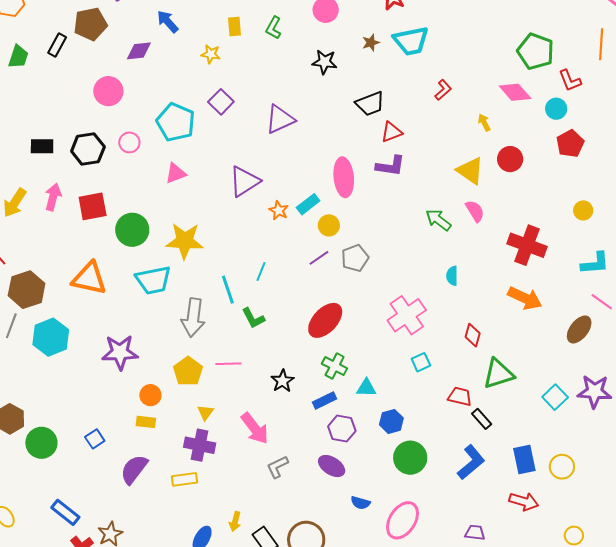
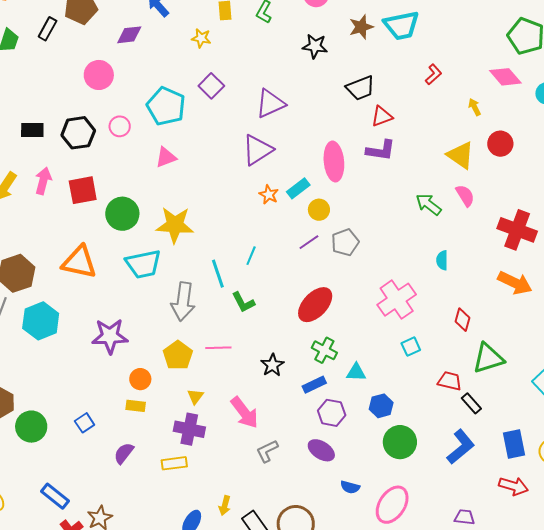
brown star: (371, 43) -> (361, 27), size x1.4
purple triangle: (244, 181) -> (258, 150), moved
purple semicircle: (134, 469) -> (124, 453), size x0.7

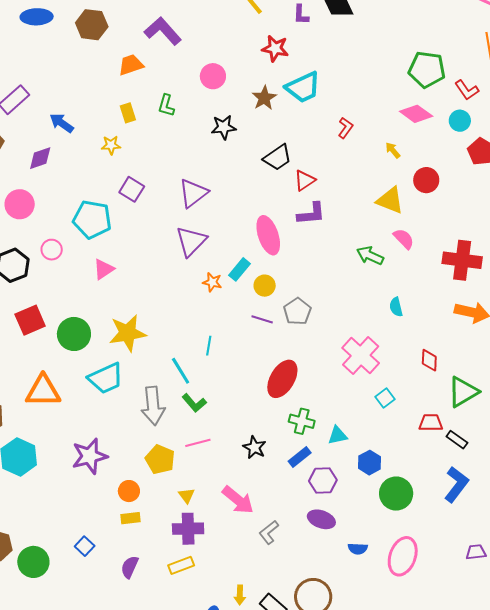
purple line: (309, 242) -> (262, 319), turned 65
green L-shape: (243, 302) -> (194, 403), moved

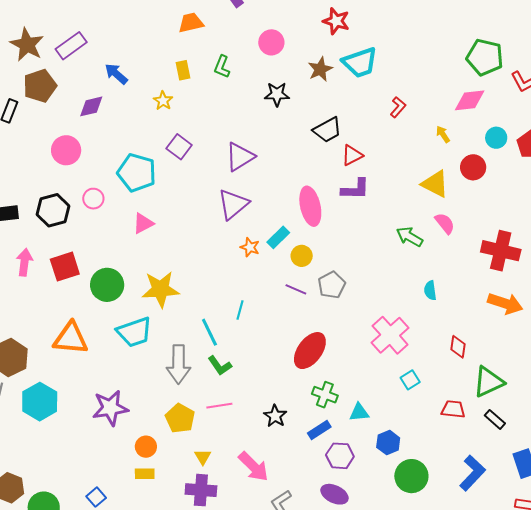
pink diamond: (416, 114) -> (470, 100), turned -48
cyan circle: (460, 121) -> (496, 138), moved
yellow star: (111, 145) -> (163, 101), turned 30
black rectangle: (457, 440) -> (495, 419), moved

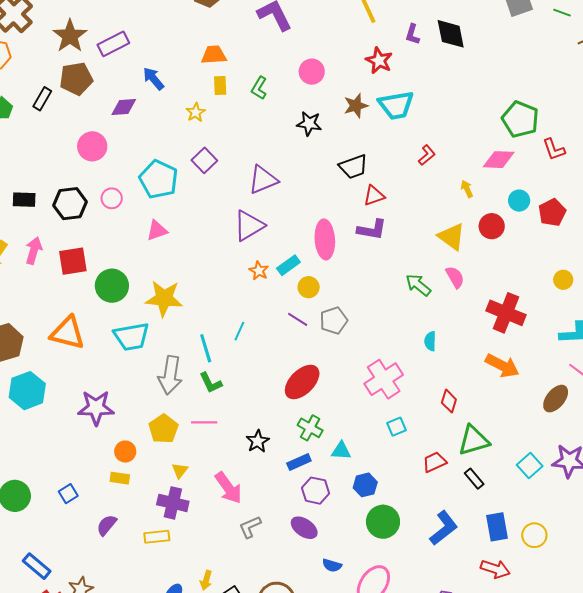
orange trapezoid: (191, 23) -> (214, 55), moved
red trapezoid: (453, 409) -> (434, 462), turned -40

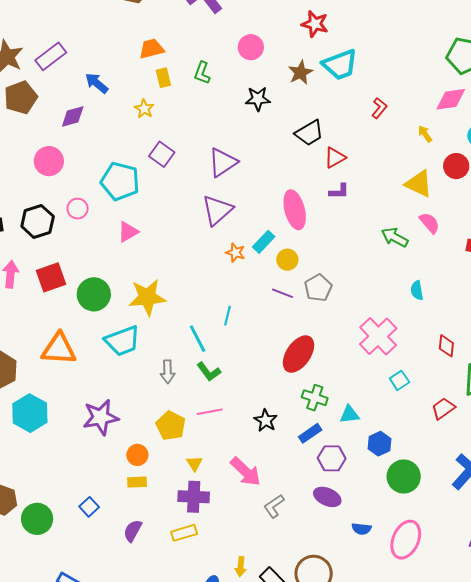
purple L-shape: (372, 230) -> (339, 191), size x0.7
gray arrow: (170, 375) -> (168, 372), size x0.6

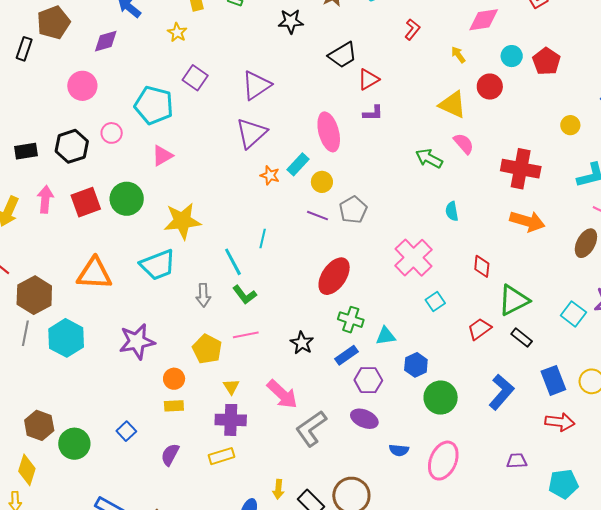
green circle: (94, 294) -> (127, 199), moved
gray L-shape: (274, 506) -> (311, 428), size x1.5

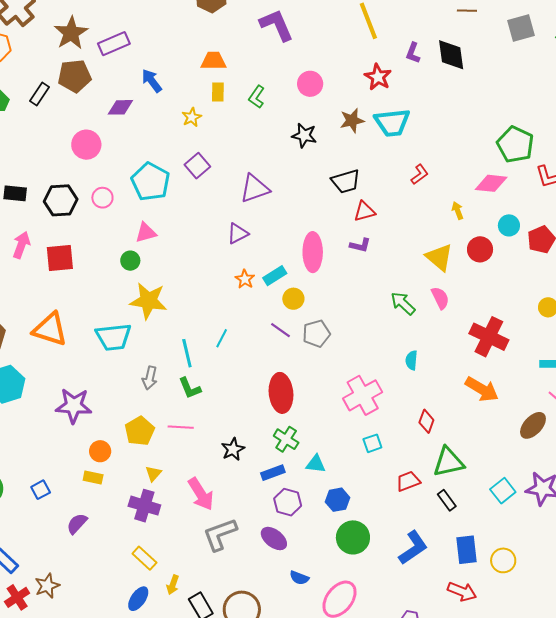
purple triangle: (251, 133) -> (238, 234), size x0.7
green circle: (127, 199) -> (130, 261), moved, size x0.6
red ellipse: (334, 276) -> (281, 393), turned -54
yellow rectangle: (222, 456) -> (144, 558), moved, turned 45

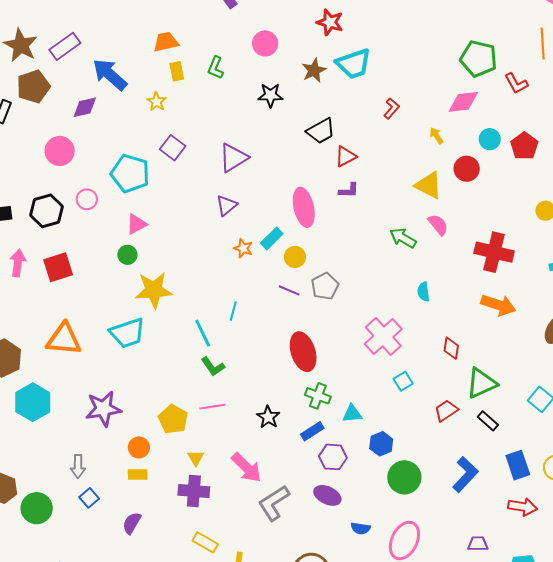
blue arrow: (152, 81) -> (110, 75), size x1.5
gray arrow: (150, 378) -> (78, 466), moved

